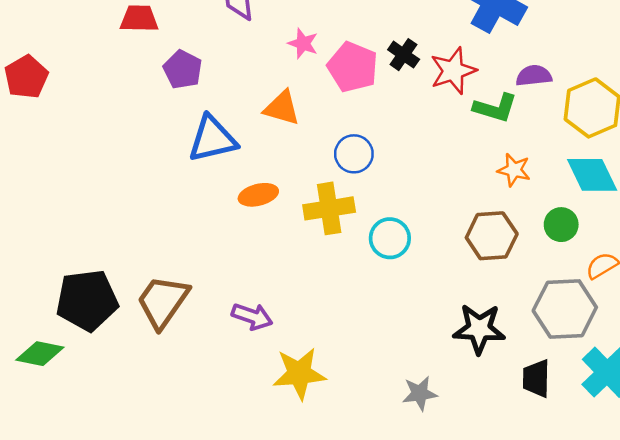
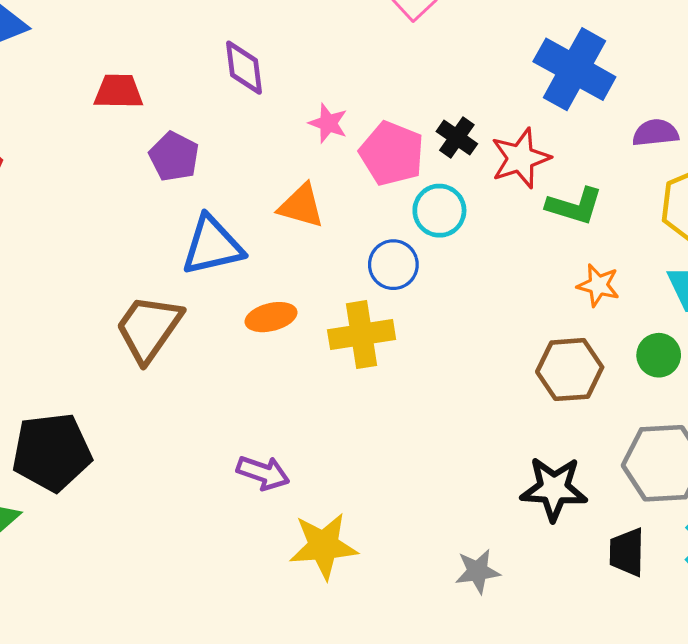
purple semicircle: (534, 76) -> (655, 133), moved
cyan circle: (390, 238) -> (439, 211), moved
brown trapezoid: (163, 302) -> (149, 328), moved

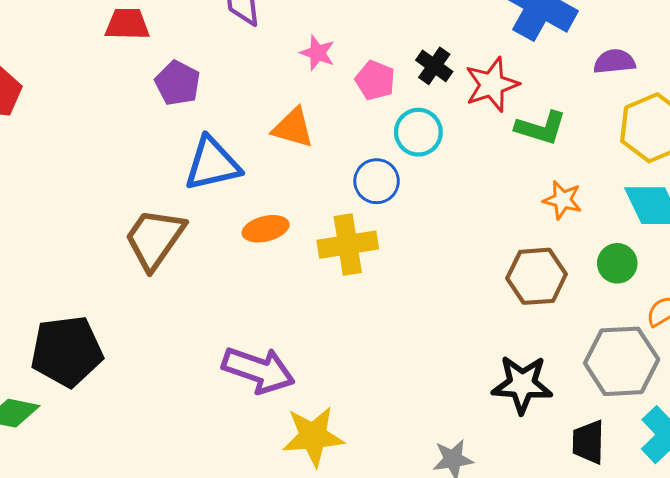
pink pentagon: (392, 153) -> (375, 80), size x0.7
purple arrow: (263, 473) -> (258, 370), size x1.5

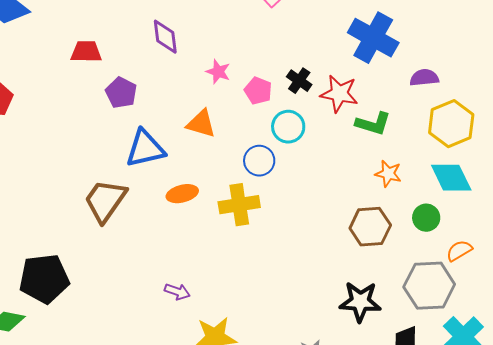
red star: (492, 85) -> (339, 94), turned 30
purple arrow: (258, 370) -> (177, 292), size x0.5

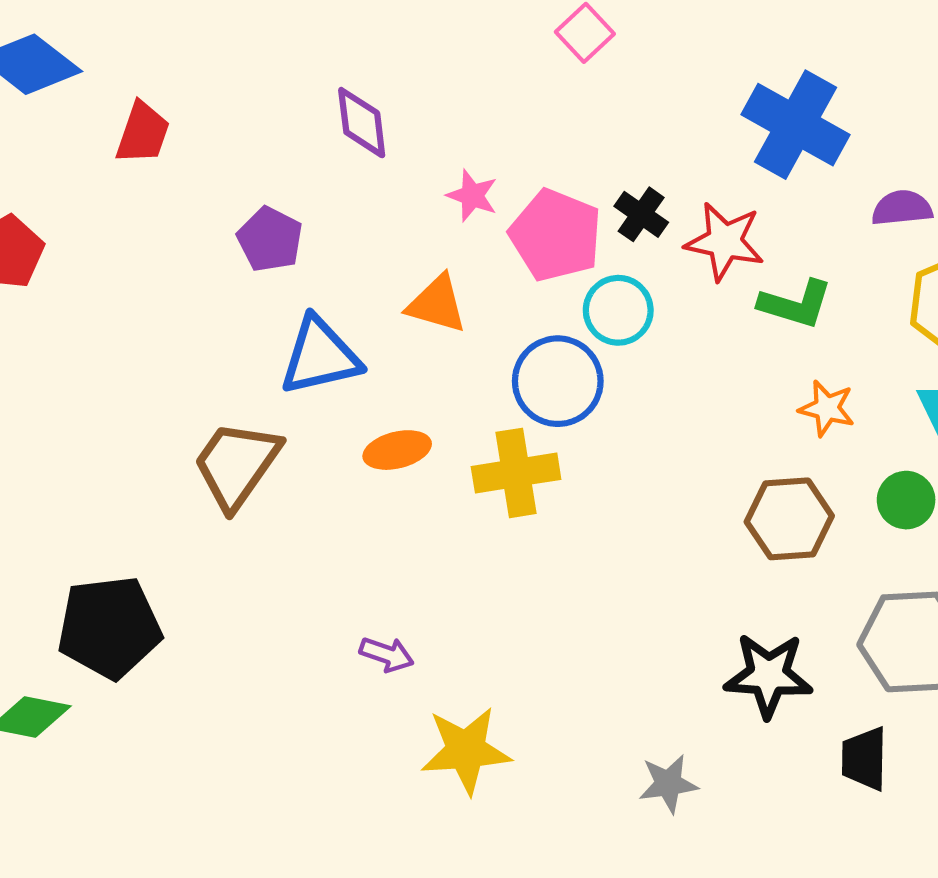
red trapezoid: (86, 52) -> (143, 133), moved, turned 108
pink pentagon: (258, 91) -> (556, 235), size x1.6
blue circle: (259, 161) -> (558, 381), size x1.4

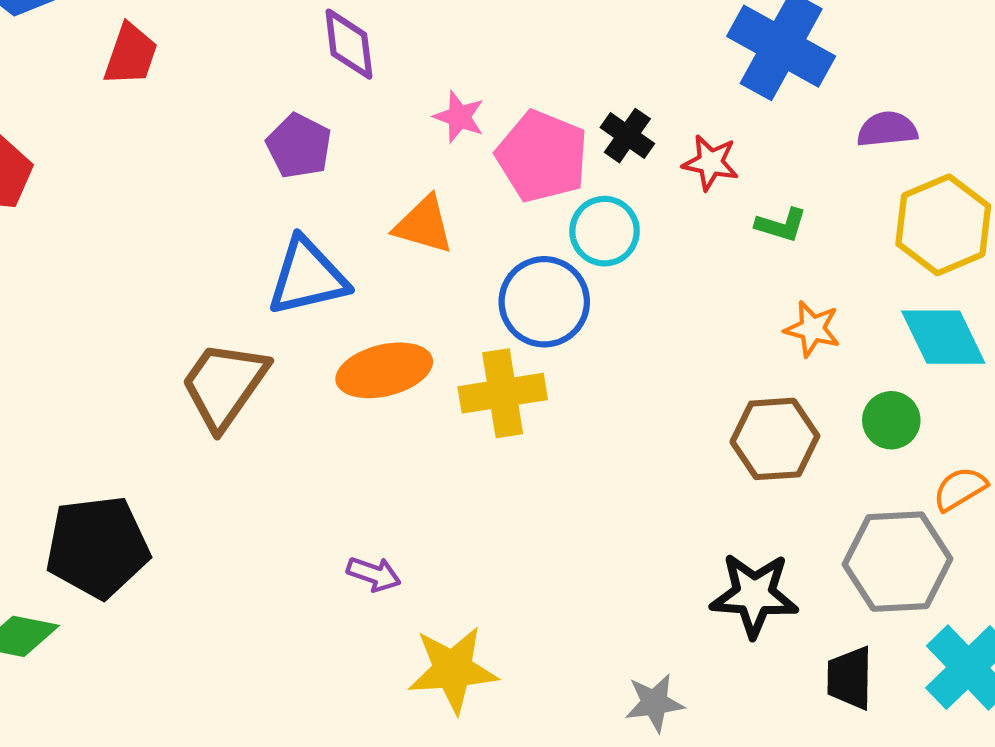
purple pentagon: (270, 239) -> (299, 146), moved
red star: (725, 241) -> (710, 163), size x0.7
green L-shape: (796, 304) -> (781, 225), size x0.7
orange ellipse: (397, 450) -> (384, 370), size x1.4

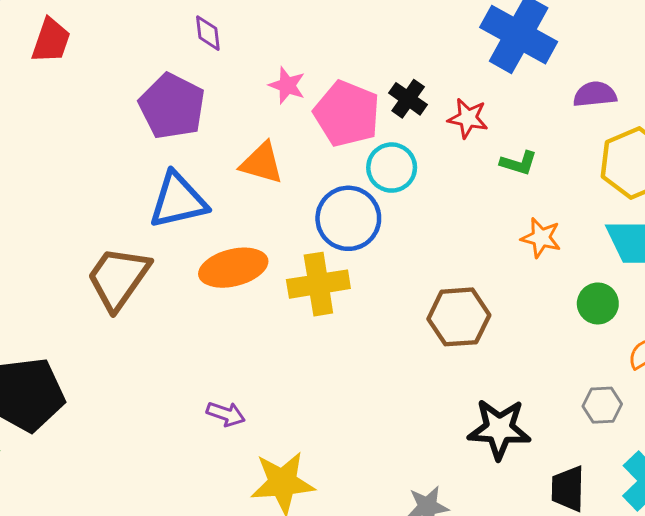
purple diamond: (349, 44) -> (208, 33), size x0.7
purple pentagon: (299, 146) -> (172, 106), size x1.4
brown hexagon: (775, 439) -> (459, 317), moved
gray hexagon: (898, 562) -> (602, 405), size x0.5

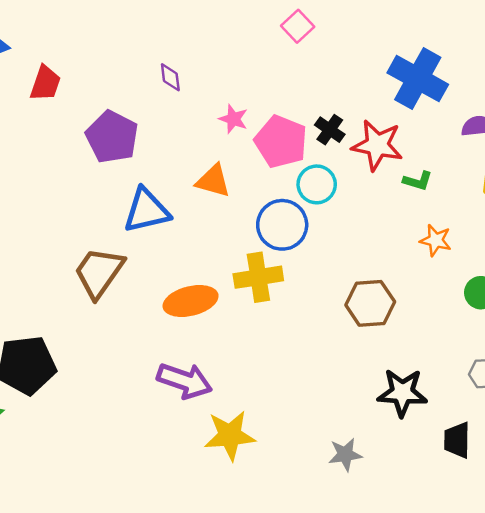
purple pentagon: (172, 106) -> (112, 137), moved
red star: (468, 118) -> (377, 145), size x1.6
orange ellipse: (233, 268) -> (191, 301), moved
purple arrow: (226, 414) -> (185, 381), size x1.8

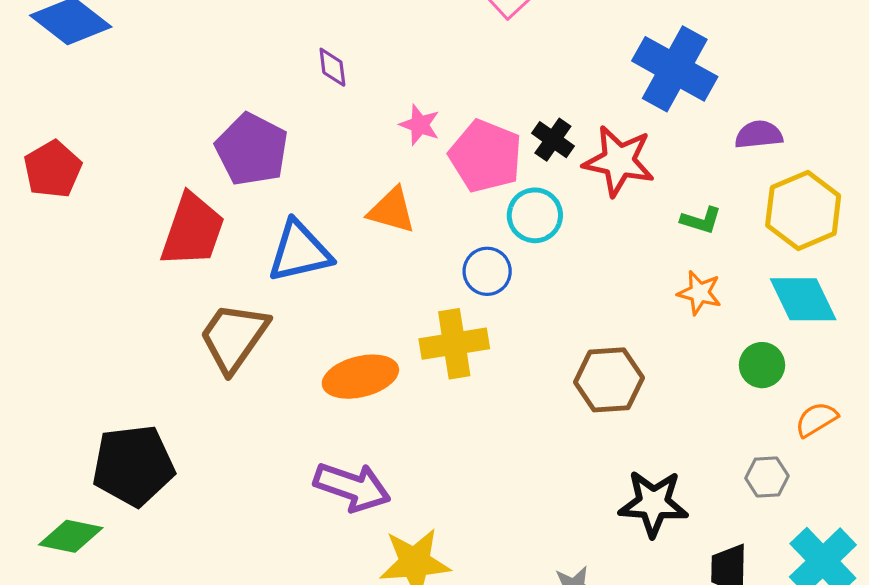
red trapezoid: (45, 83) -> (193, 230), moved, size x1.5
green L-shape: (418, 181) -> (701, 220), moved
blue circle: (282, 225) -> (487, 271), size x0.7

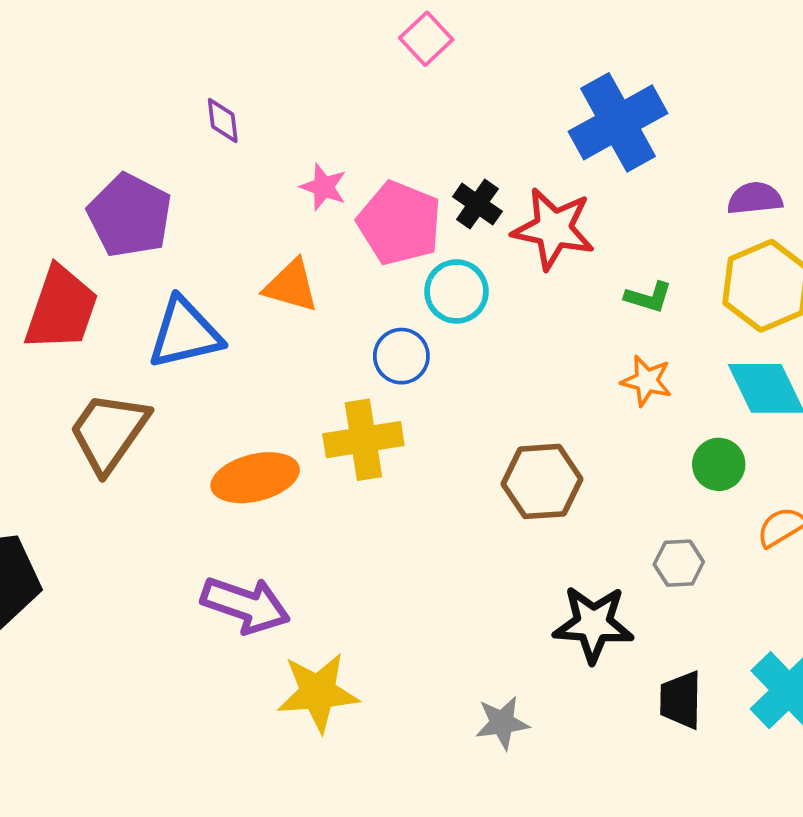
blue cross: (675, 69) -> (618, 122), turned 32
purple semicircle: (759, 135) -> (755, 198), moved
gray hexagon: (767, 477) -> (679, 563), moved

